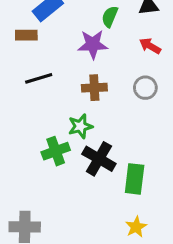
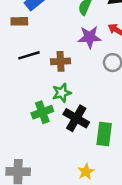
purple star: (93, 44) -> (90, 37), moved
brown cross: (94, 88) -> (61, 61), moved
yellow star: (136, 227) -> (86, 172), moved

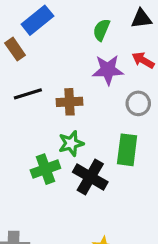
brown rectangle: (19, 21) -> (15, 49), turned 56
green rectangle: (104, 134) -> (127, 150), moved

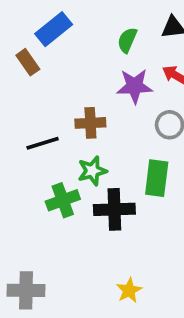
black line: (28, 94) -> (43, 143), moved
black cross: (90, 177) -> (114, 209), turned -32

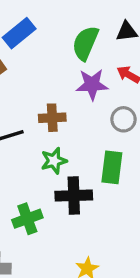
green semicircle: (127, 40) -> (85, 43), size x1.5
green cross: (63, 200) -> (27, 219), moved

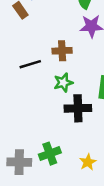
green cross: (27, 219) -> (50, 154), moved

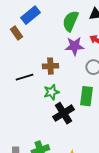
black cross: (78, 108) -> (63, 113), turned -30

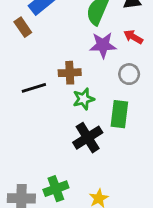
green star: (51, 92) -> (84, 99), moved

